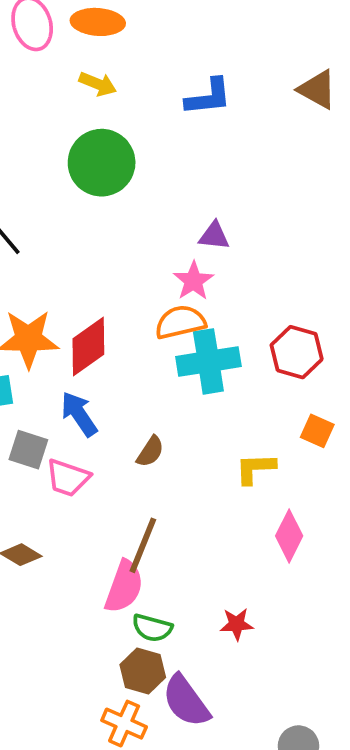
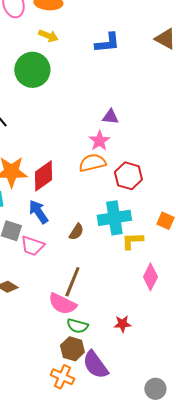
green circle: (102, 163) -> (32, 70), moved
red hexagon: (297, 352) -> (128, 176), moved
cyan cross: (208, 361) -> (114, 218), moved
pink semicircle: (124, 587) -> (62, 304), turned 96

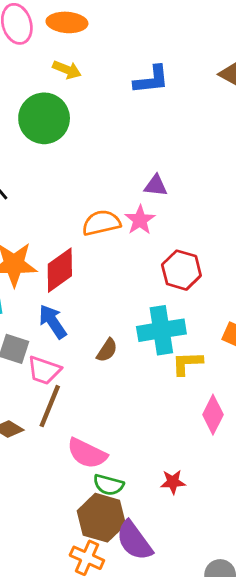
orange semicircle: (92, 163) -> (101, 223), moved
brown line: (72, 282) -> (50, 406), moved
brown hexagon: (72, 349) -> (101, 518), size x1.4

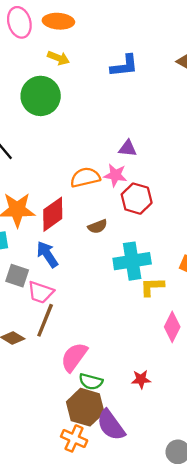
pink star: (140, 220) -> (115, 175), turned -30
red hexagon: (181, 270) -> (137, 199), moved
brown semicircle: (107, 350) -> (97, 226), moved, turned 36
pink semicircle: (87, 453) -> (74, 357), turned 100

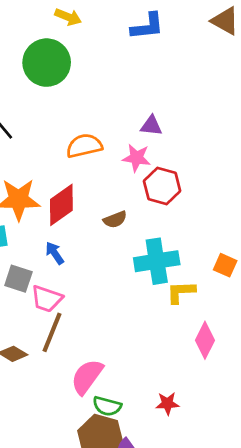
orange semicircle: (85, 177) -> (84, 146), moved
blue arrow: (47, 254) -> (55, 253), size x0.7

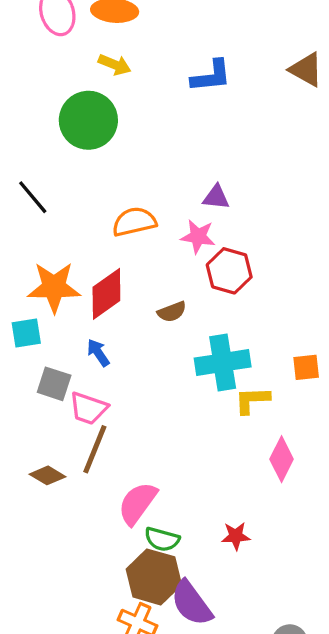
orange square: (225, 265) -> (306, 367), turned -30

